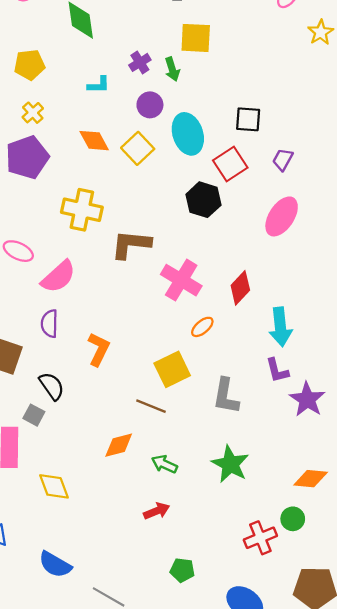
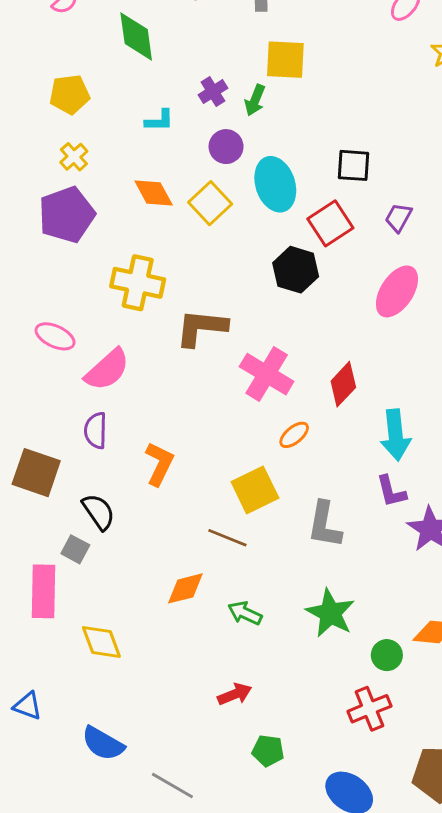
green arrow: (172, 69) -> (255, 100), turned 40
red arrow: (157, 511) -> (235, 694), moved
green circle: (293, 519) -> (387, 655), moved

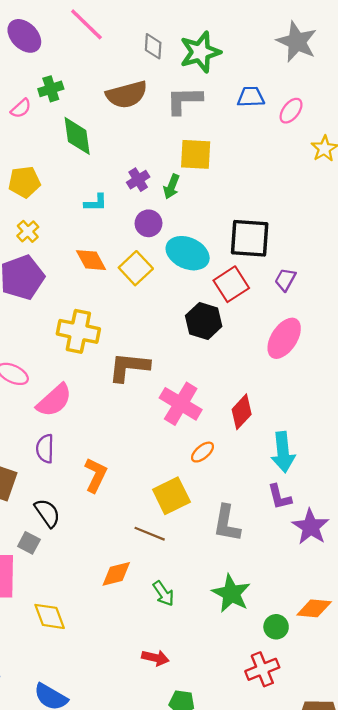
black square: (354, 165) -> (250, 238), size x1.5
cyan ellipse: (275, 184) -> (188, 253), turned -48
green arrow: (245, 613) -> (163, 593), turned -150
red arrow: (235, 694) -> (155, 658), turned 35

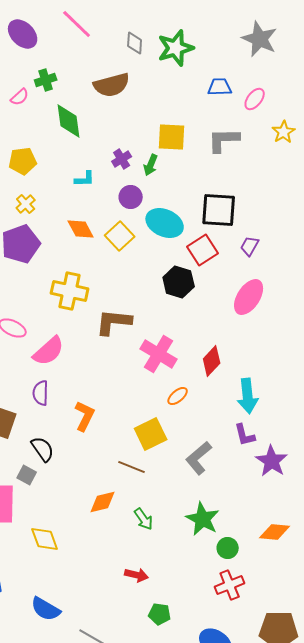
gray L-shape: (184, 100) -> (224, 140), moved
gray L-shape: (227, 523) -> (199, 458), turned 40
green circle: (276, 627) -> (228, 548), moved

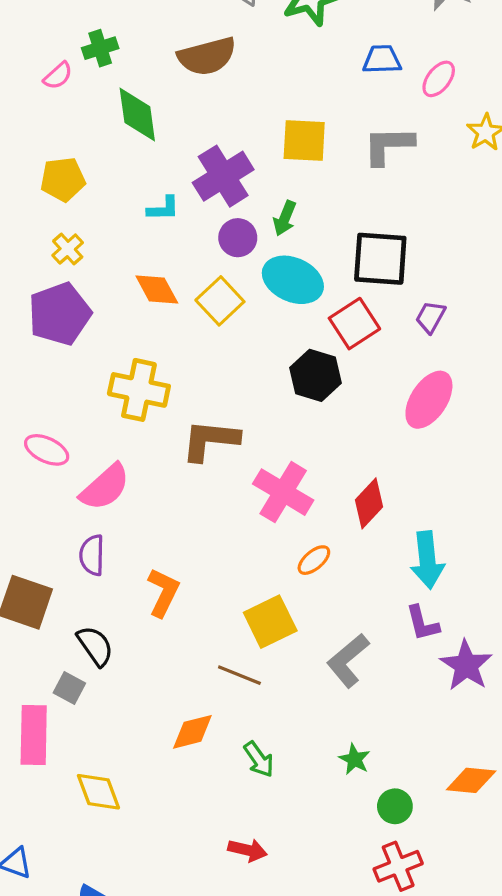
purple cross: (122, 159) -> (223, 176), size x1.8
green arrow: (151, 165) -> (285, 218), moved
green star: (203, 519) -> (354, 759), size x0.6

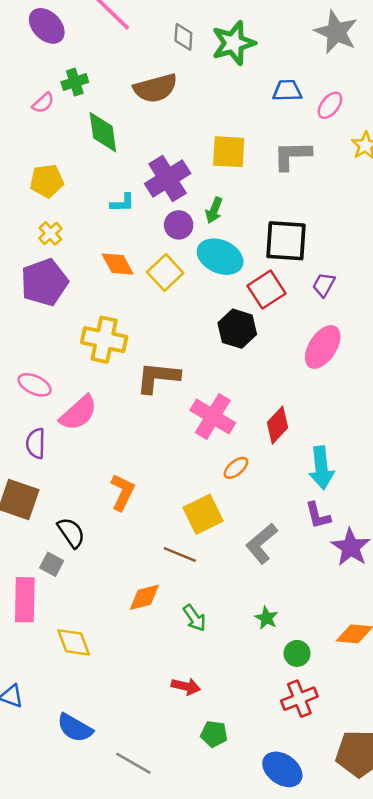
purple semicircle: (92, 555) -> (36, 443), moved

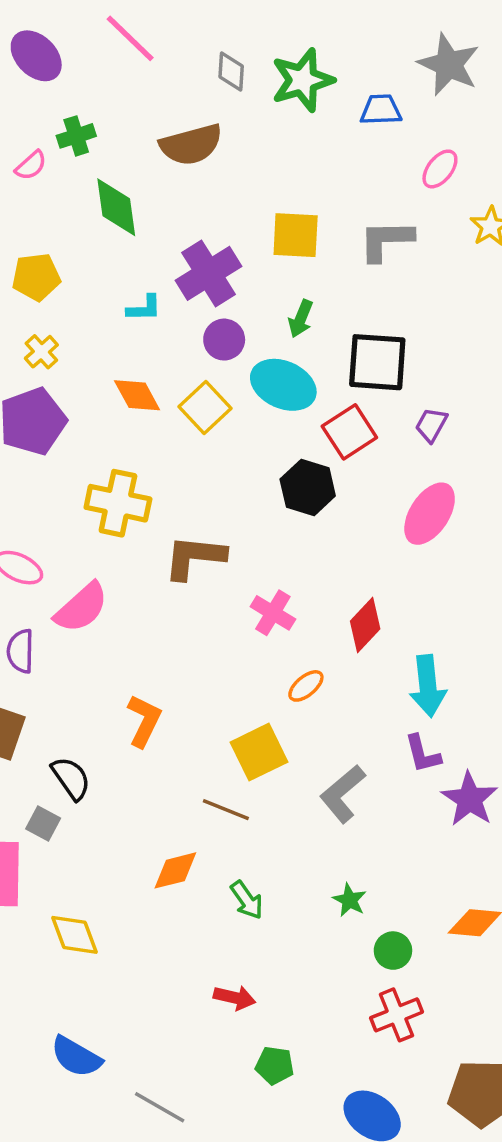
blue trapezoid: (287, 91) -> (381, 110), moved
green arrow: (214, 210) -> (301, 319), moved
pink cross: (213, 417) -> (273, 613), size x0.7

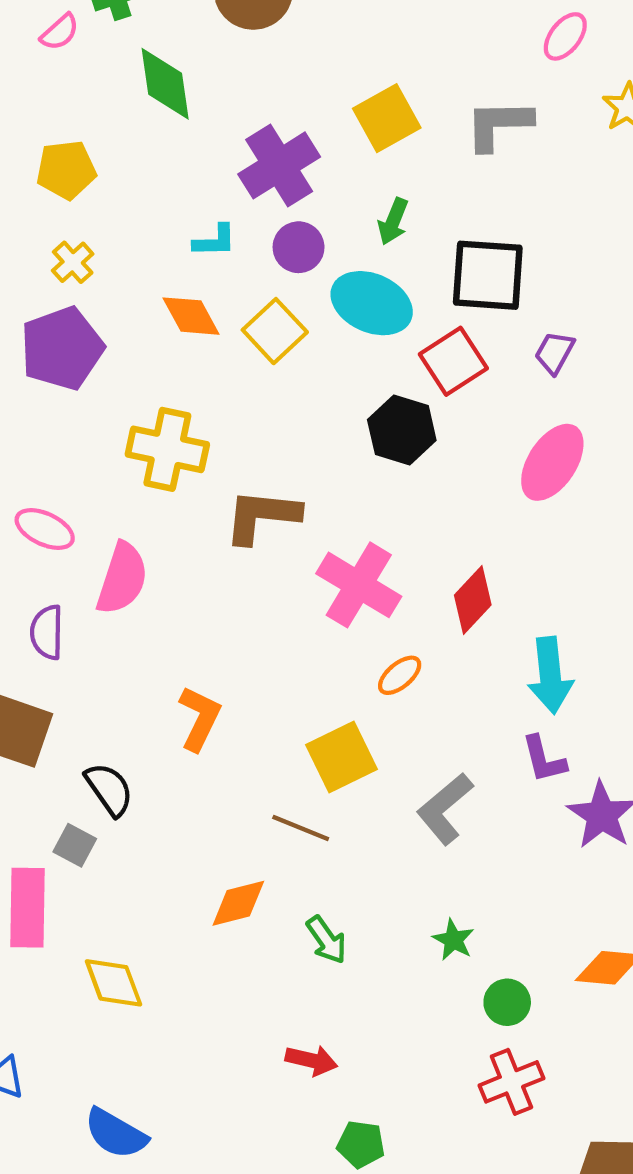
yellow square: (296, 235) -> (387, 118), turned -32
cyan L-shape: (144, 308) -> (215, 241), moved
pink semicircle: (81, 608) -> (122, 578), turned -30
pink cross: (273, 613) -> (359, 585), size x1.5

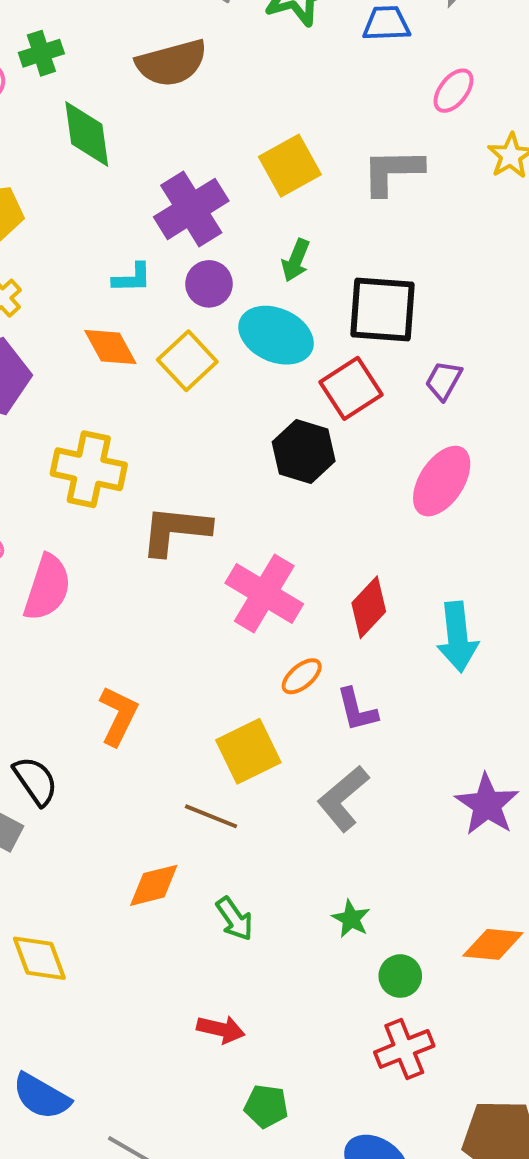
cyan arrow: (550, 675) -> (457, 637), moved
purple L-shape: (544, 759) -> (357, 710), moved

